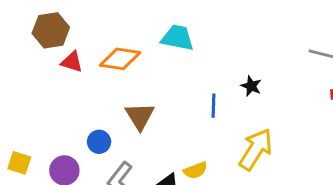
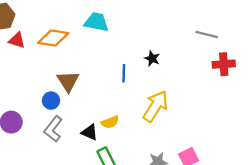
blue circle: (99, 142) -> (51, 101), moved

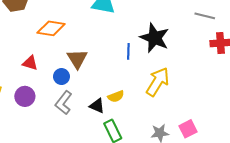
orange diamond: (53, 38) -> (51, 28), moved
red triangle: (17, 40) -> (30, 63), moved
black star: (152, 58) -> (155, 38), size x2.0

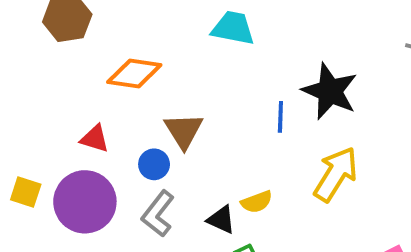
purple circle: (25, 96) -> (85, 202), size x1.6

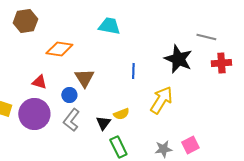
black star: (330, 91) -> (178, 59), moved
black triangle: (221, 220) -> (103, 123), turned 42

